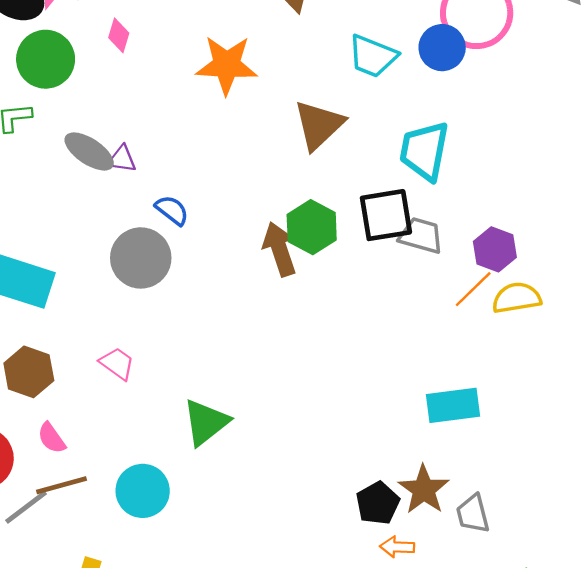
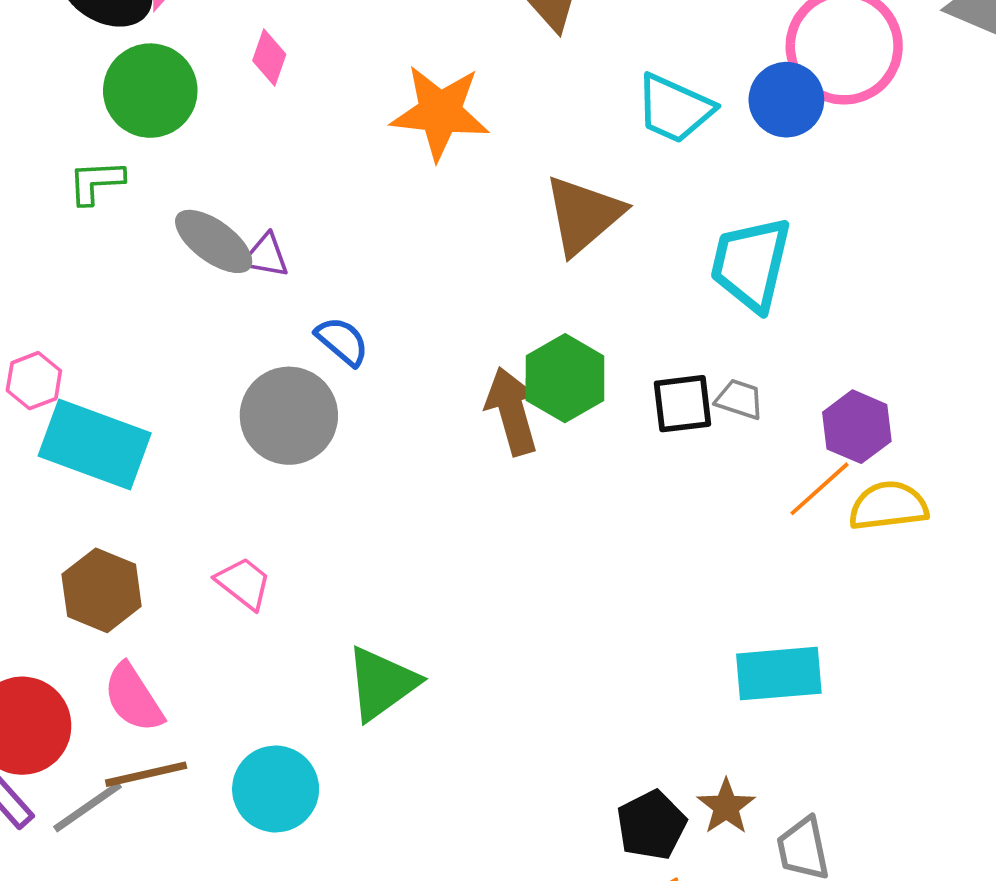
black square: (386, 215) -> (683, 404), moved, size x0.7
gray trapezoid: (421, 236) -> (739, 399), size x0.7
pink semicircle: (52, 438) -> (133, 698), size x1.4
brown star: (424, 490) -> (726, 807), size x0.7

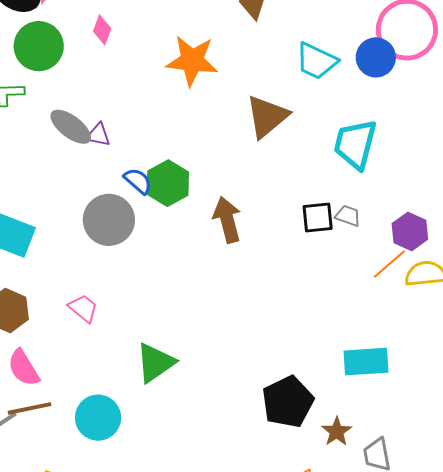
green hexagon: (565, 378) -> (168, 183), moved
black pentagon: (651, 825) -> (288, 402), moved, size x1.4

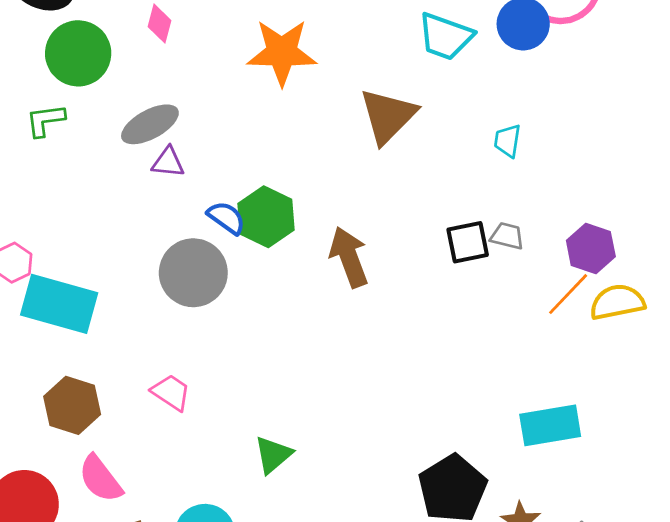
gray ellipse: (71, 127) -> (150, 124), moved, turned -60
cyan trapezoid: (355, 144) -> (508, 141), size x0.5
green triangle: (155, 363) -> (273, 455), size x0.7

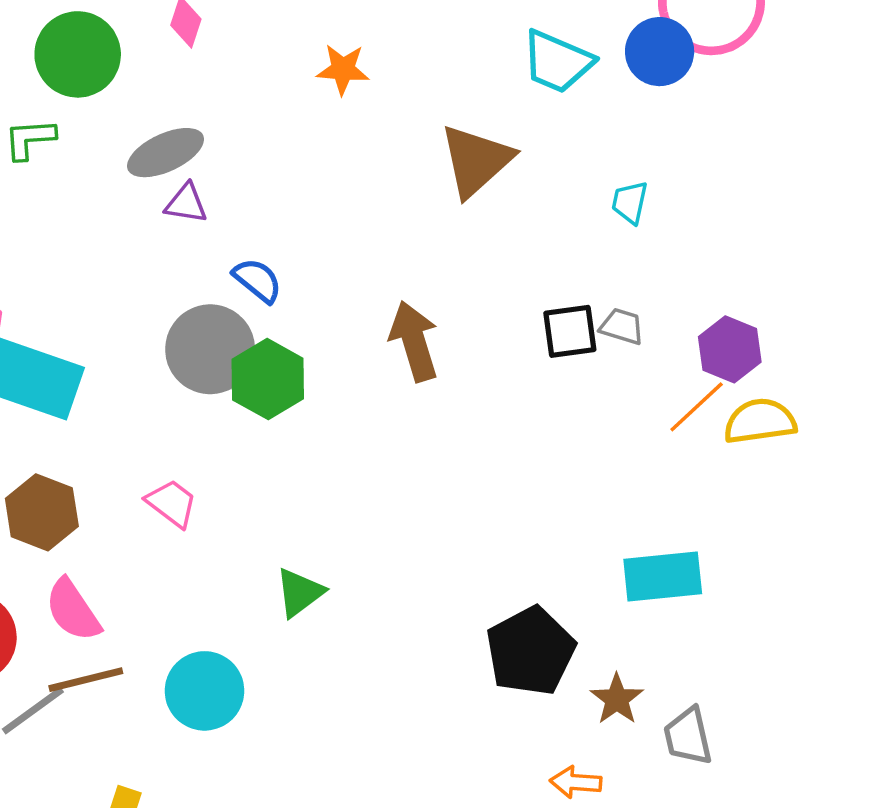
orange star: (282, 52) -> (343, 69), size x0.6
green hexagon: (266, 217) -> (268, 379), moved

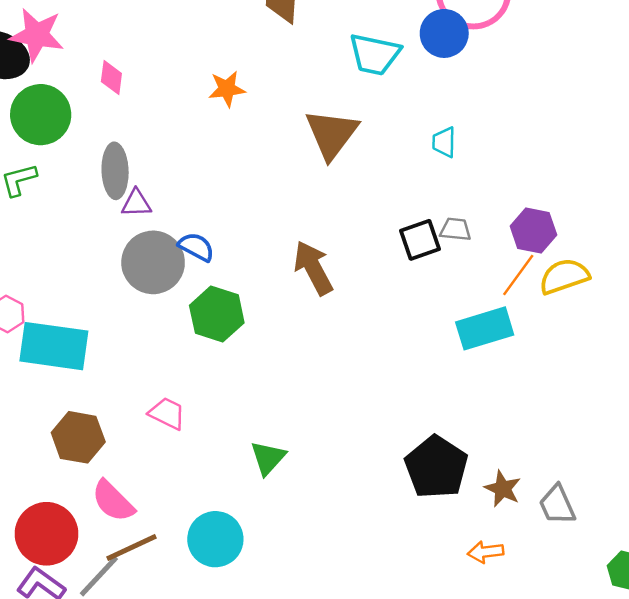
gray ellipse: (166, 153) -> (115, 171), turned -56
gray circle: (210, 349) -> (153, 262), moved
cyan rectangle: (663, 577) -> (485, 328), moved

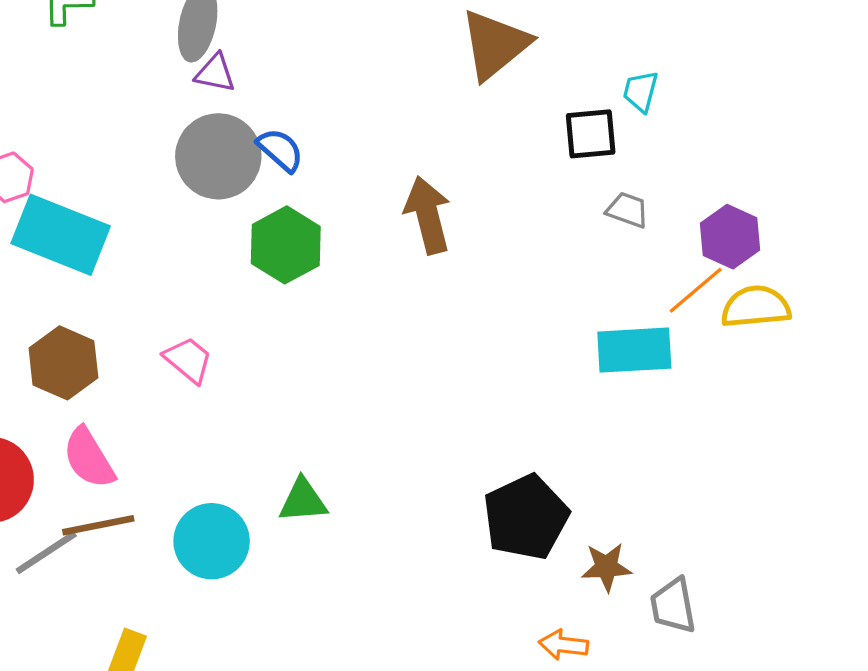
black square: (420, 240) -> (591, 134), moved
green triangle: (268, 458) -> (303, 501), moved, turned 30
brown star: (503, 489) -> (606, 567), turned 30

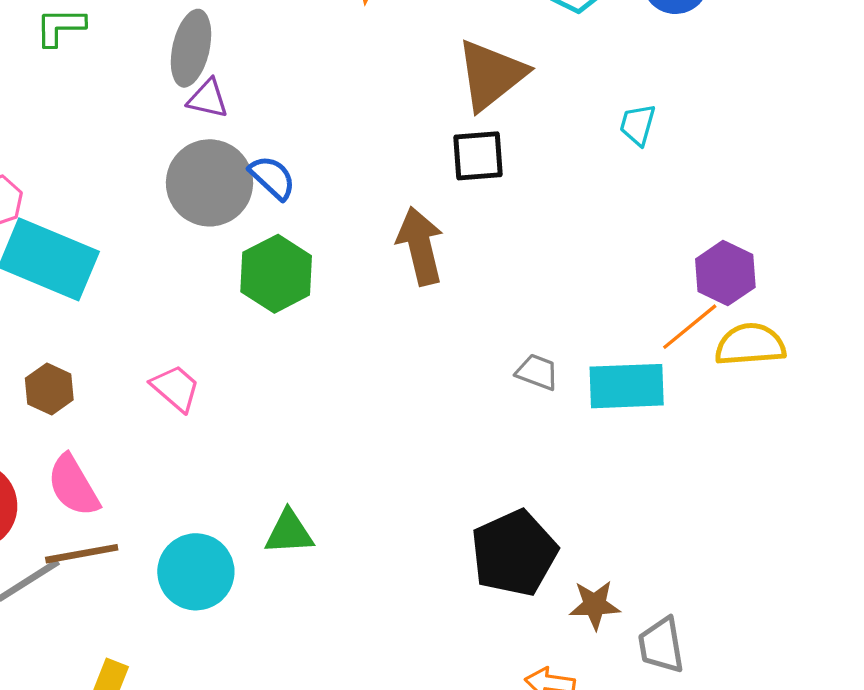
black square: (591, 134) -> (478, 156), moved
gray trapezoid: (628, 210) -> (537, 372), moved
brown hexagon: (63, 363) -> (49, 389), size x0.7

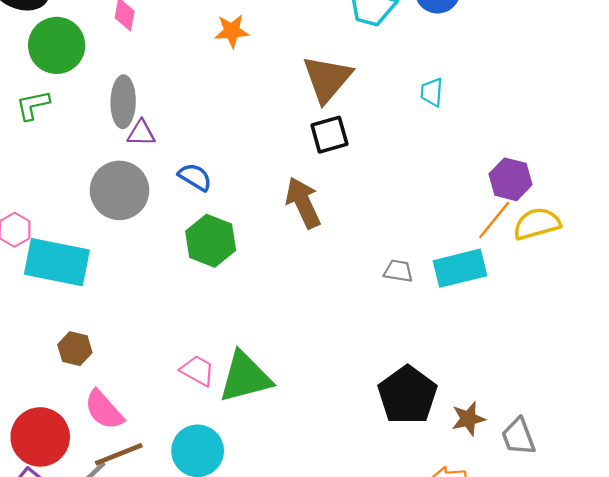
gray circle: (210, 183) -> (120, 190), moved
pink trapezoid: (176, 388) -> (197, 371), moved
green triangle: (289, 532) -> (245, 377), moved, size x1.6

